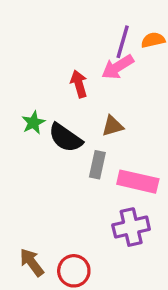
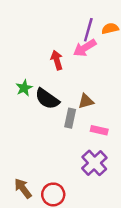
brown triangle: (113, 126) -> (86, 101), moved
pink rectangle: (138, 182) -> (99, 130), size x0.6
purple cross: (131, 227) -> (94, 163), turned -30

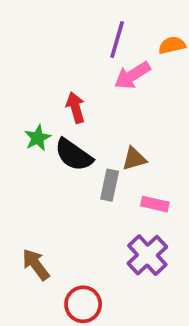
purple line: (88, 30) -> (117, 39), moved
red arrow: (57, 60) -> (76, 108), moved
brown arrow: (23, 188) -> (36, 265), moved

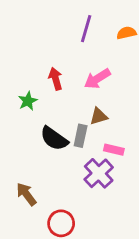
pink arrow: (132, 75) -> (97, 79), moved
black semicircle: (74, 155) -> (54, 139), moved
purple cross: (147, 255) -> (99, 173), moved

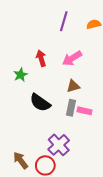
gray rectangle: (81, 136) -> (71, 108), moved
purple cross: (99, 173) -> (59, 145), moved
brown arrow: (26, 194) -> (21, 160), moved

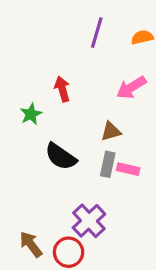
pink arrow: (72, 58) -> (131, 87), moved

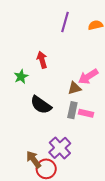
pink arrow: (131, 87) -> (88, 77), moved
brown arrow: (31, 244) -> (34, 159), moved

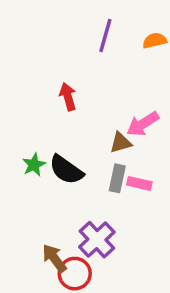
green star: (21, 77) -> (34, 165), moved

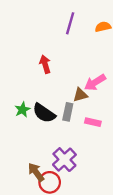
gray rectangle: (117, 178) -> (68, 112), moved

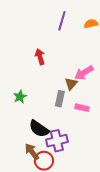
brown triangle: (80, 95) -> (71, 84), turned -32
black semicircle: (44, 113) -> (39, 129), moved
purple cross: (64, 160) -> (57, 141), turned 30

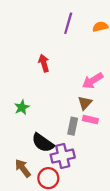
brown triangle: (71, 84) -> (85, 103), moved
gray rectangle: (60, 99) -> (73, 126), moved
brown arrow: (32, 152) -> (23, 168), moved

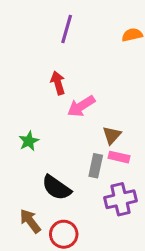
purple line: (68, 23) -> (67, 29), moved
pink arrow: (93, 81) -> (81, 106), moved
purple cross: (63, 156) -> (120, 199), moved

